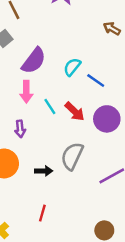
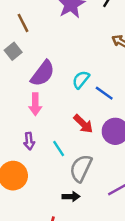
cyan line: (50, 107) -> (59, 149), moved
black arrow: (44, 171) -> (71, 197), moved

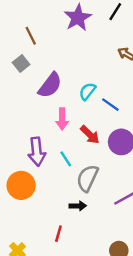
pink arrow: (35, 104) -> (62, 119), moved
purple arrow: (29, 141) -> (37, 152), size x1.6

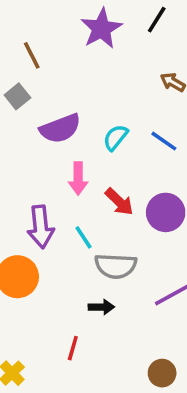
purple semicircle: (50, 85) -> (60, 129), turned 32
blue line: (110, 105) -> (164, 141), moved
gray semicircle: (87, 178) -> (116, 266), turned -112

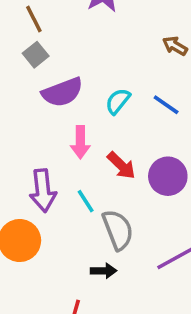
gray square: (17, 96) -> (36, 55), moved
gray semicircle: (116, 266) -> (118, 230), turned -114

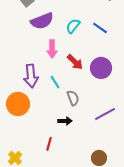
gray semicircle: (118, 230) -> (73, 98), size x0.7

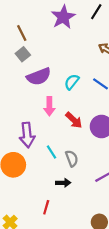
cyan line: (55, 82) -> (52, 152), moved

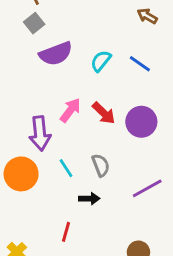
pink arrow: (49, 106) -> (70, 110), moved, turned -144
cyan line: (52, 152) -> (66, 168), moved

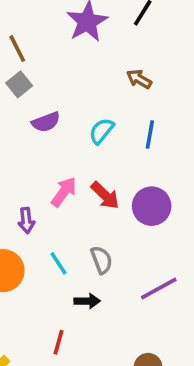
brown arrow: (147, 16) -> (139, 79), moved
purple semicircle: (56, 54) -> (46, 122), size x0.7
blue line: (140, 64) -> (150, 135), turned 65
purple arrow: (40, 133) -> (26, 220), size x0.6

